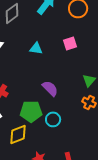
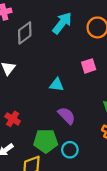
cyan triangle: (36, 48) -> (57, 85), moved

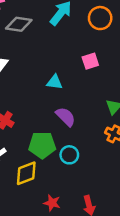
gray diamond: (25, 33) -> (19, 24), turned 45

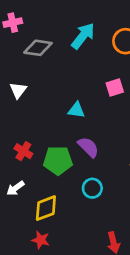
green pentagon: (42, 145) -> (58, 160), moved
red star: (52, 203) -> (41, 240), moved

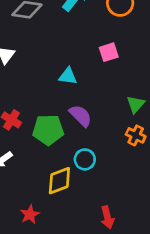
yellow diamond: (46, 208) -> (59, 181), moved
red star: (41, 240) -> (30, 214), turned 30

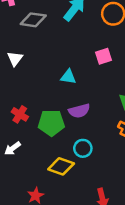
purple semicircle: (81, 116) -> (79, 111), turned 120
yellow diamond: (59, 181) -> (61, 166), turned 40

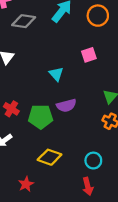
cyan triangle: (68, 77) -> (56, 74), turned 40
cyan circle: (83, 148) -> (93, 161), moved

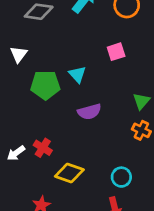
red cross: (11, 109) -> (43, 148), moved
green pentagon: (41, 117) -> (45, 85), moved

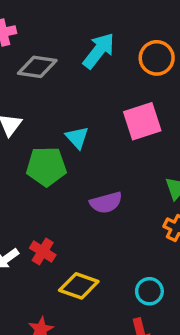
pink square: (116, 52) -> (142, 121), size x1.5
cyan triangle: (77, 74) -> (77, 137), moved

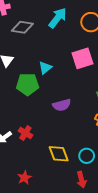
cyan triangle: (77, 137) -> (45, 68), turned 32
yellow diamond: (79, 286) -> (59, 154), moved, turned 50

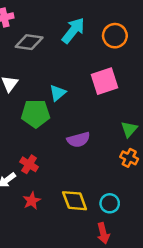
red cross: (25, 133) -> (29, 164), moved
red star: (24, 178) -> (32, 201), moved

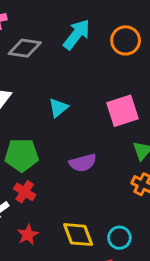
pink square: (104, 81) -> (122, 111), moved
green pentagon: (36, 114) -> (22, 155), moved

